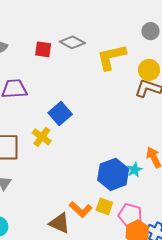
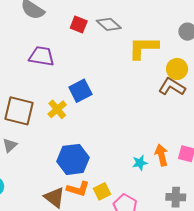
blue hexagon: (113, 174) -> (73, 159), moved
yellow square: (104, 206) -> (102, 191), turned 30
orange L-shape: (81, 209) -> (78, 189), turned -40

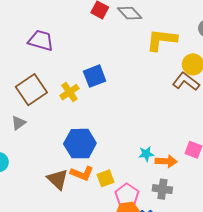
purple trapezoid: (42, 56) -> (41, 40), moved
brown square: (19, 111) -> (31, 90), turned 36
orange arrow: (161, 155) -> (166, 161), moved, turned 100
gray cross: (176, 197) -> (162, 189), moved

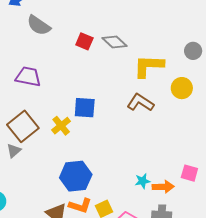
blue square: (95, 76) -> (85, 108), turned 30
brown L-shape: (186, 82) -> (140, 102), moved
gray triangle: (19, 123) -> (14, 151), moved

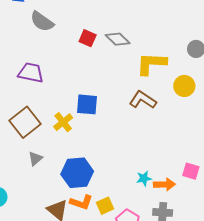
gray triangle: (14, 151) -> (35, 159), moved

